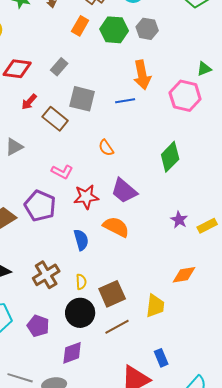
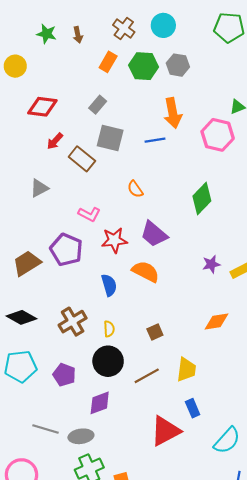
gray rectangle: (59, 67) -> (98, 105), moved
purple star: (179, 220) -> (211, 264), turned 30
brown square: (112, 294) -> (155, 332), moved, size x0.6
yellow trapezoid: (155, 306) -> (186, 370), moved

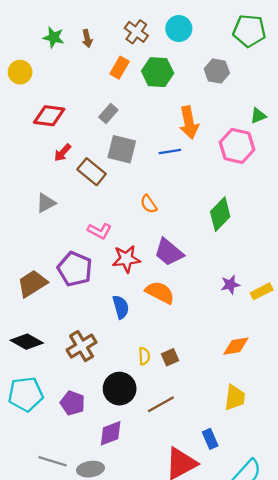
gray hexagon: (178, 65) -> (217, 71), moved
yellow semicircle: (109, 329) -> (144, 356), moved
yellow trapezoid: (186, 370) -> (235, 398), moved

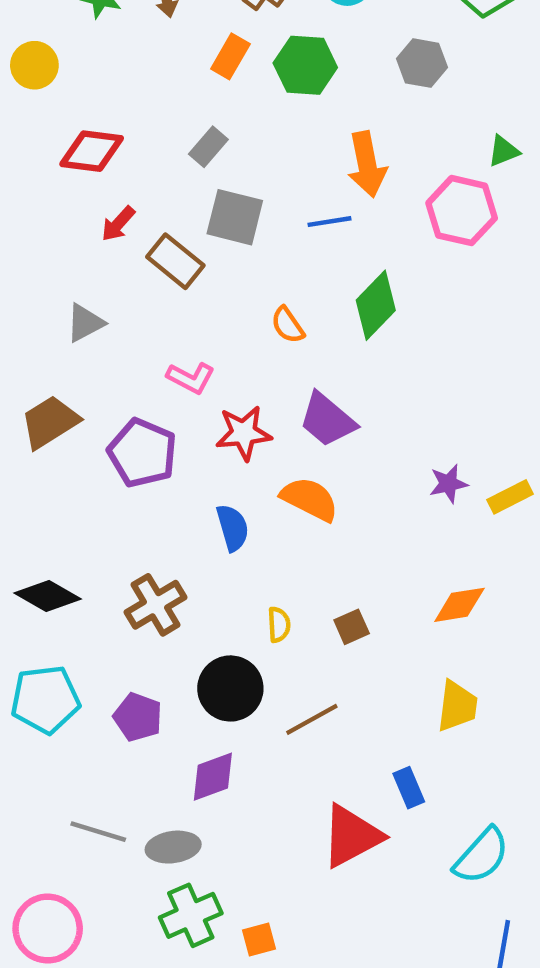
green diamond: (220, 214) -> (376, 305), moved
brown trapezoid: (32, 283) -> (50, 422), moved
brown square: (170, 357) -> (352, 627), moved

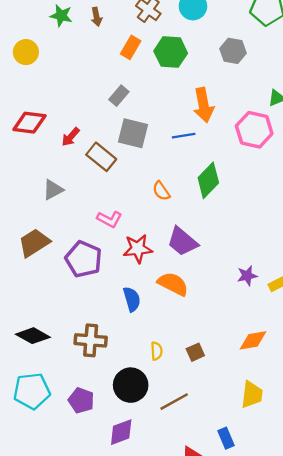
red diamond: (92, 151) -> (29, 123), moved
brown cross: (156, 605) -> (91, 340), turned 36

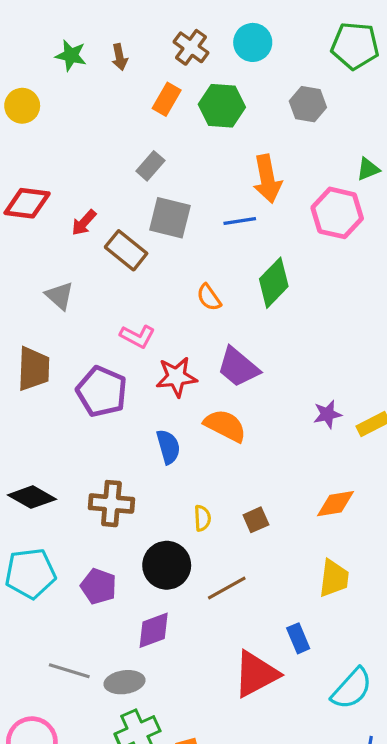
gray triangle: (53, 190) -> (60, 296), turned -50
brown trapezoid: (34, 243) -> (34, 369), turned 124

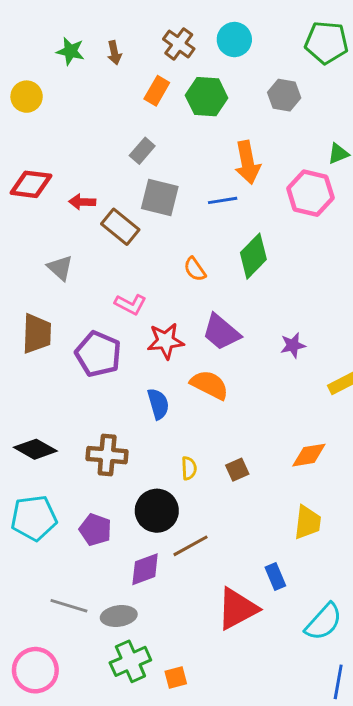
red arrow: (84, 223) -> (82, 202), turned 50
purple star: (327, 414) -> (293, 345), moved
brown line: (227, 588) -> (190, 546), moved

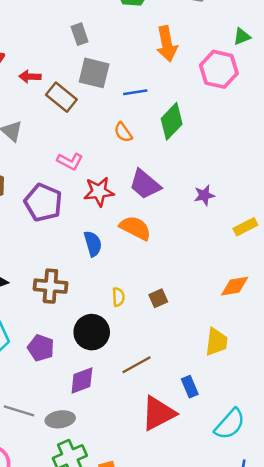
gray rectangle: (142, 151) -> (80, 34), turned -60
blue line: (223, 200) -> (135, 92), moved
orange diamond: (309, 455) -> (235, 286), moved
brown line: (190, 546) -> (136, 365), moved

